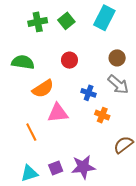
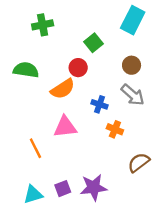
cyan rectangle: (104, 18) -> (133, 20), moved
green square: (66, 21) -> (94, 43), moved
orange semicircle: (43, 89) -> (63, 89), moved

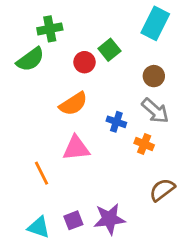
red circle: (78, 68) -> (84, 62), moved
green semicircle: (26, 70) -> (30, 59), moved, turned 135
orange cross: (115, 129) -> (144, 144), moved
cyan triangle: (33, 195) -> (39, 227), turned 36

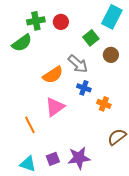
green square: (109, 50) -> (91, 38), moved
red circle: (84, 62) -> (61, 22), moved
gray arrow: (155, 111) -> (78, 64), moved
pink triangle: (76, 148) -> (55, 107), turned -30

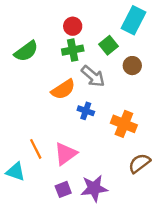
green cross: (36, 21) -> (73, 50), moved
blue cross: (84, 88) -> (86, 111), moved
orange cross: (104, 104) -> (124, 124), size x1.5
pink triangle: (55, 107) -> (66, 154), moved
cyan triangle: (28, 164) -> (15, 172), moved

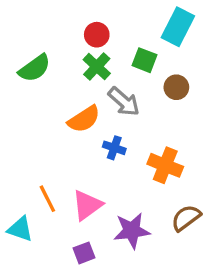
green square: (108, 45) -> (145, 60), turned -30
green cross: (73, 50) -> (97, 67), turned -36
purple star: (94, 188) -> (132, 231), moved

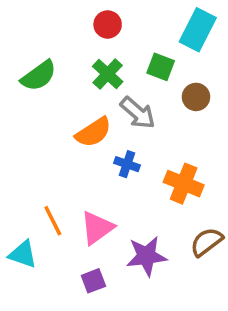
red circle: (97, 35) -> (108, 24), moved

